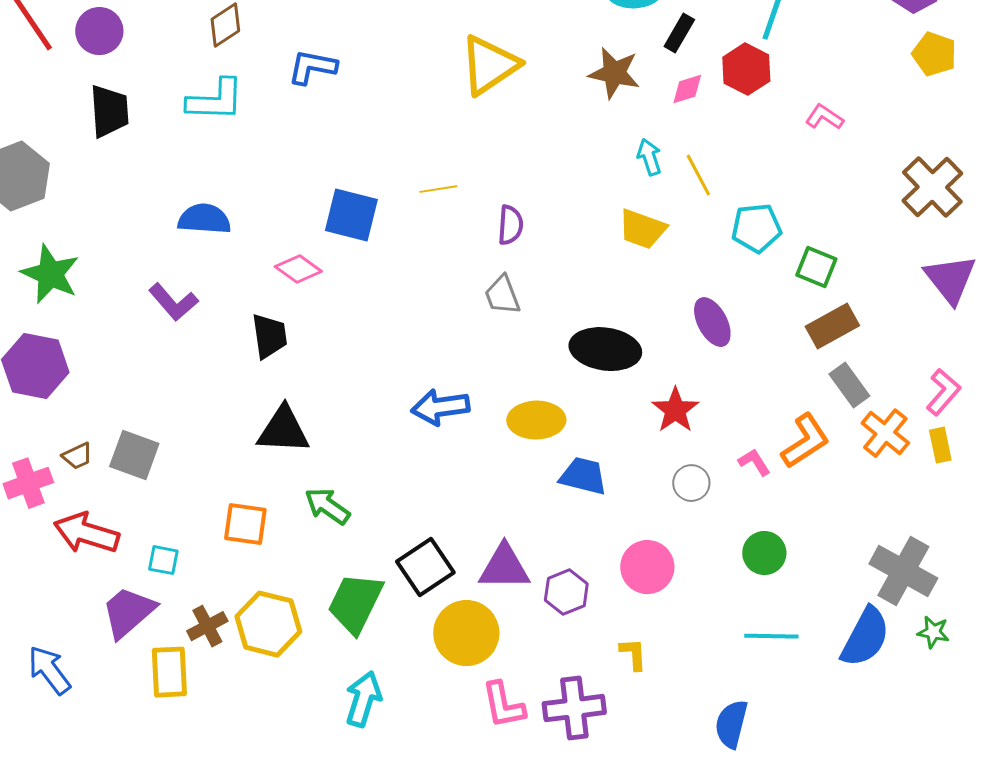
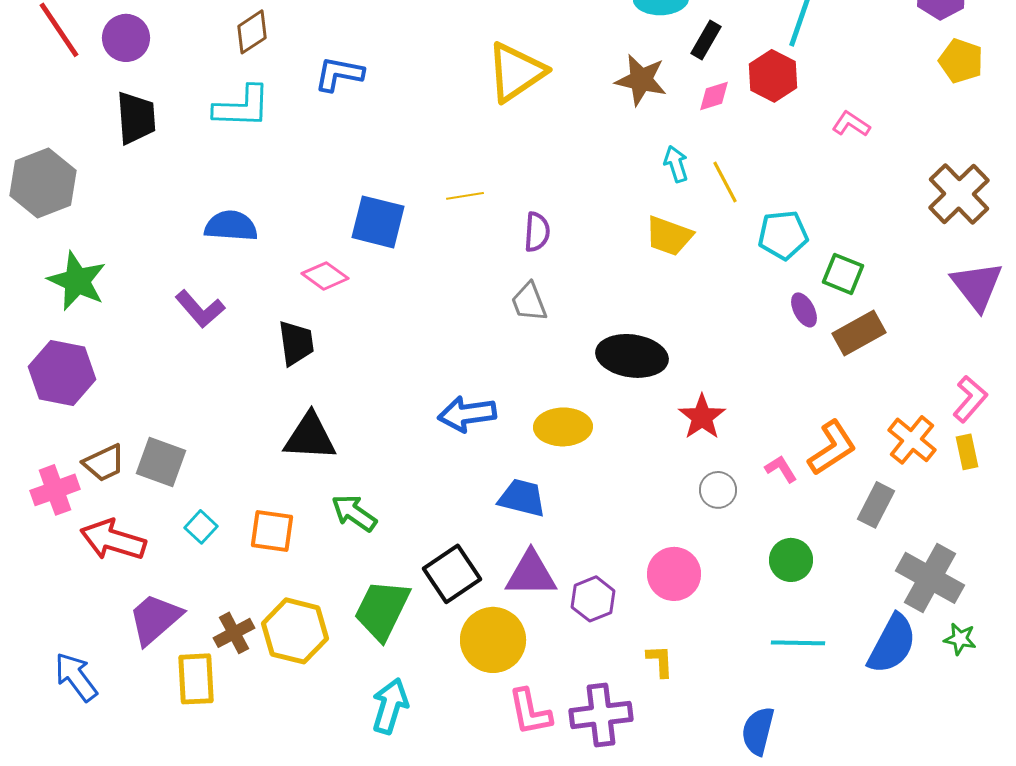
purple ellipse: (712, 322) -> (804, 310), moved, size x0.7
gray rectangle: (849, 385) -> (876, 505), moved, turned 63
brown trapezoid: (77, 456) -> (104, 463), size x1.4
blue trapezoid: (583, 476) -> (522, 498), moved
cyan square: (163, 560) -> (201, 527), moved, turned 32

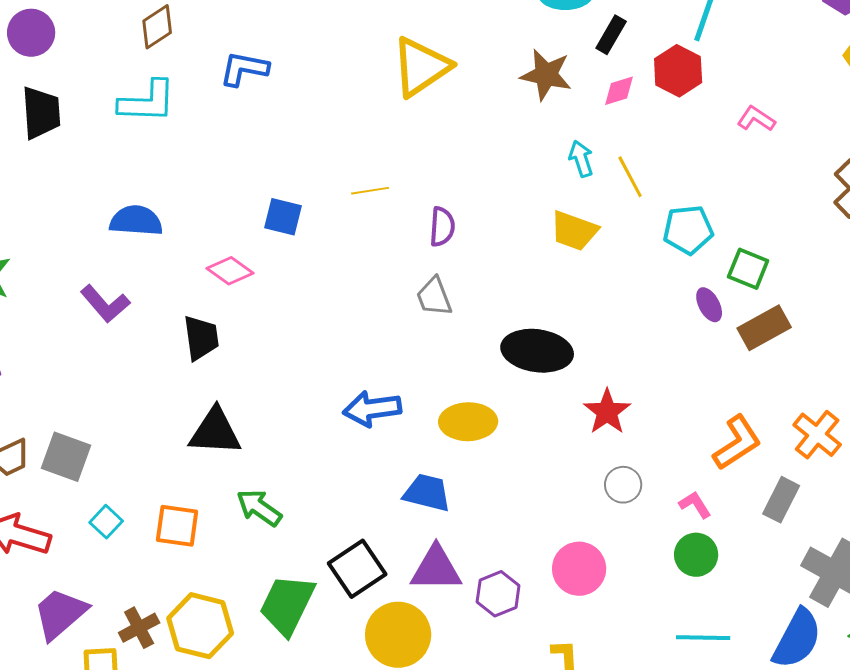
blue square: (378, 222) -> (283, 217), size x0.7
pink L-shape: (781, 469) -> (695, 505), moved

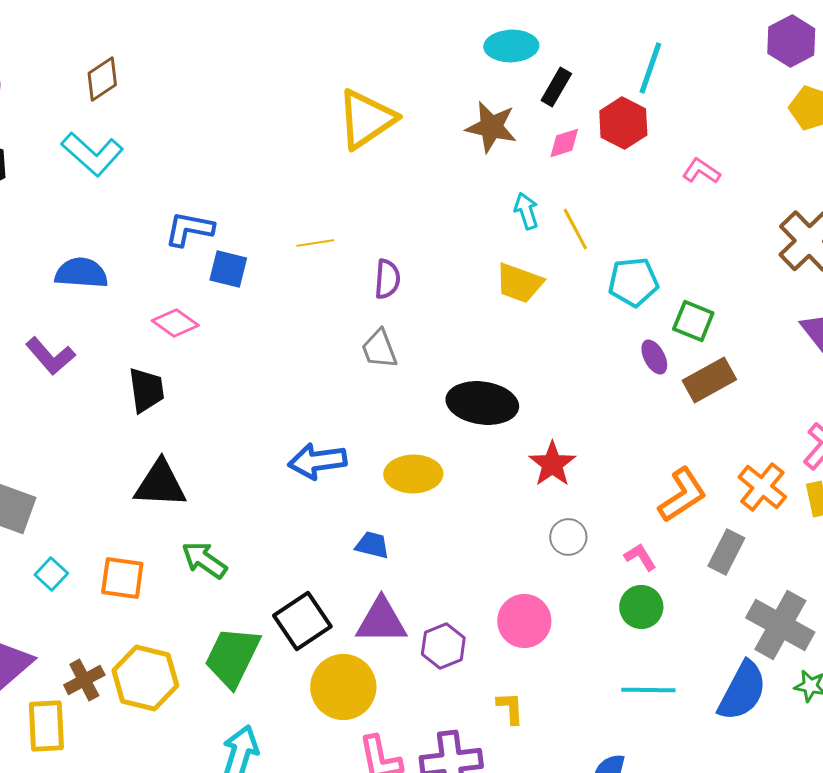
blue L-shape: (244, 69) -> (189, 229), moved
cyan L-shape: (147, 102) -> (92, 154), turned 40
blue trapezoid: (427, 493) -> (372, 545), size x0.7

